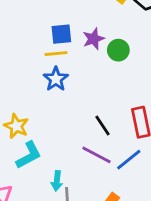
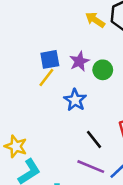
yellow line: (56, 54) -> (46, 78), turned -42
blue star: (56, 79) -> (75, 100), moved

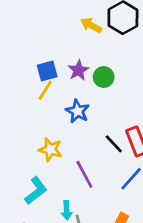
black line: (94, 139) -> (114, 144), moved
yellow star: (16, 146) -> (50, 150), moved
purple line: (91, 167) -> (84, 174), moved, turned 44

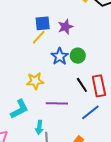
green circle: (104, 77) -> (78, 56), moved
yellow star: (50, 150) -> (35, 81), turned -30
purple line: (84, 174) -> (57, 103), turned -70

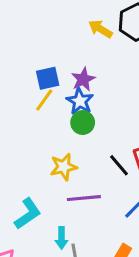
blue star: (60, 56) -> (80, 101), moved
green circle: (78, 56) -> (83, 123), moved
yellow star: (35, 81) -> (64, 167), moved

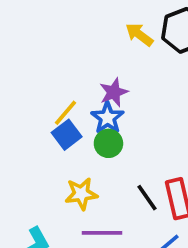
blue square: (48, 78) -> (67, 135), moved, turned -30

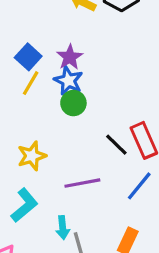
blue square: (67, 135) -> (28, 57), moved
yellow star: (81, 194) -> (32, 156), moved

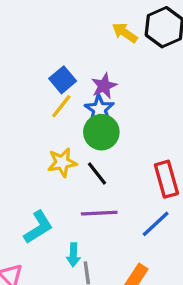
green circle: (73, 103) -> (101, 132), size x1.4
black line: (116, 145) -> (97, 174), moved
yellow star: (32, 156) -> (62, 162), moved

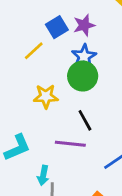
purple star: (104, 86) -> (84, 25), moved
yellow line: (61, 106) -> (34, 51), moved
black line: (97, 174) -> (85, 120), moved

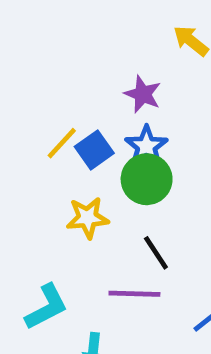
purple star: (84, 25) -> (143, 94), turned -30
blue square: (57, 27) -> (94, 150), moved

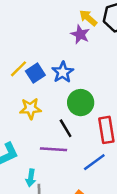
purple star: (143, 94) -> (80, 34), moved
green circle: (147, 179) -> (81, 103), moved

